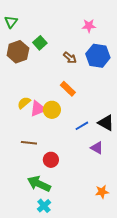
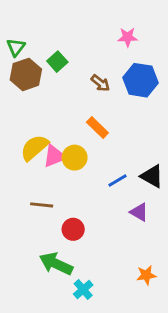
green triangle: (11, 22) -> (16, 47), moved
yellow semicircle: (24, 103) -> (34, 148), size x1.5
cyan cross: (44, 206) -> (83, 289), moved

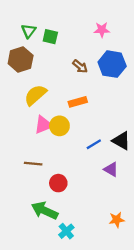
green triangle: (16, 47) -> (29, 31), moved
green square: (57, 62) -> (50, 37), moved, turned -35
orange rectangle: (97, 127) -> (78, 102), turned -60
yellow semicircle: (34, 148) -> (35, 95), moved

